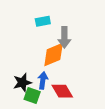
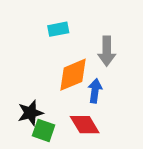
gray arrow: (64, 37) -> (107, 51), moved
blue arrow: (43, 80) -> (95, 91), moved

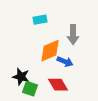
blue arrow: (95, 91) -> (65, 62), turned 105
black star: (30, 113) -> (21, 77), turned 30

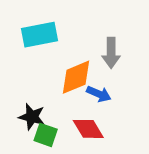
cyan rectangle: (40, 20) -> (40, 35), moved, size x1.6

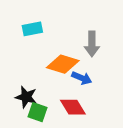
cyan rectangle: (40, 35) -> (32, 29), size x0.7
orange diamond: (76, 77) -> (63, 64), turned 40

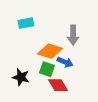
green square: (37, 112) -> (47, 69), moved

